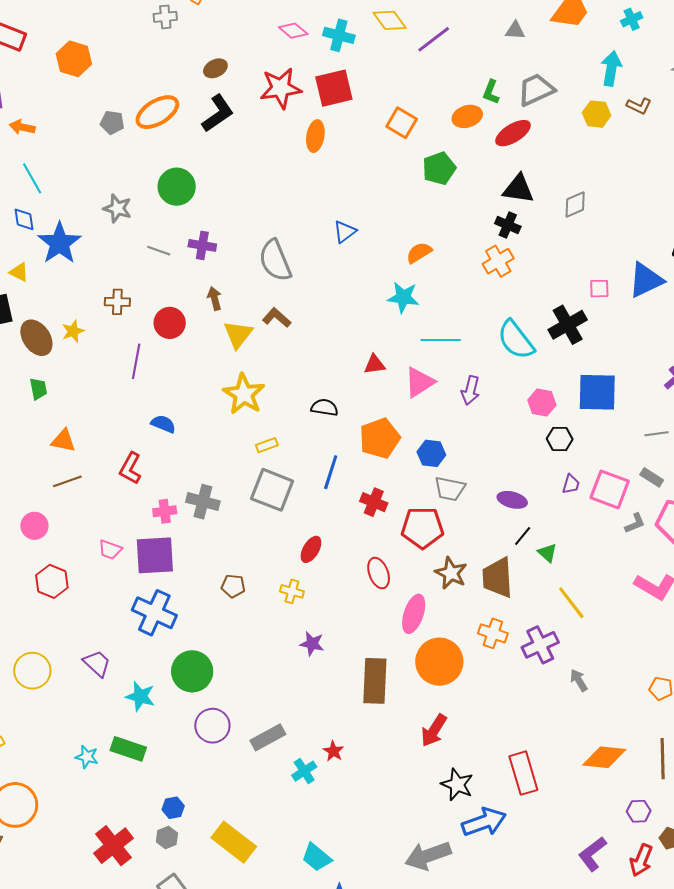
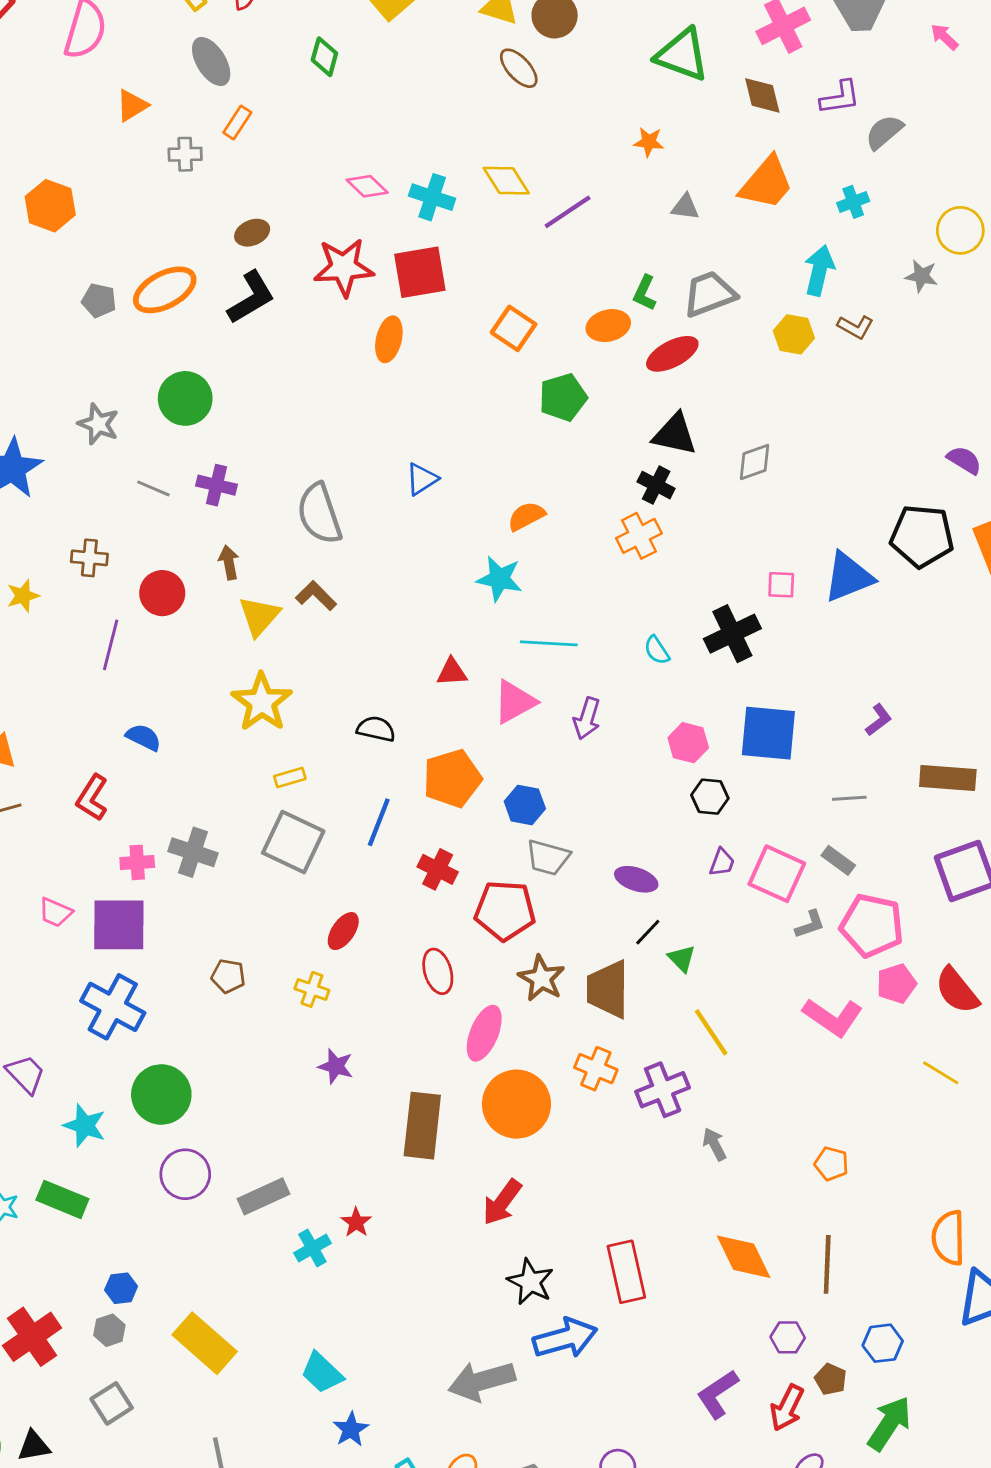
cyan semicircle: (516, 340) -> (657, 650), size x0.5
orange diamond: (604, 757) -> (744, 1257), turned 54

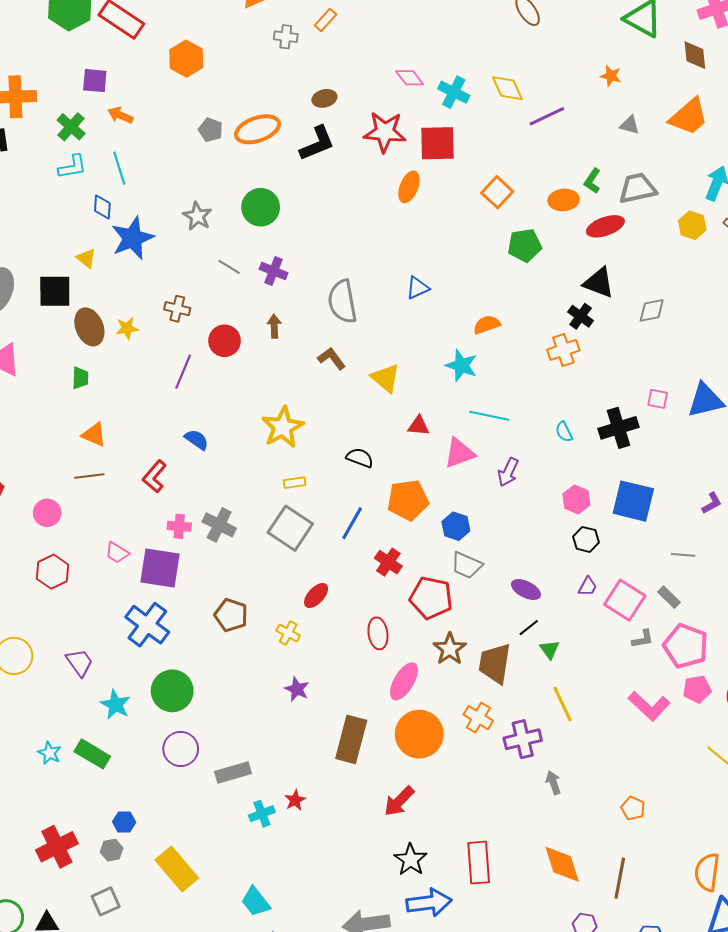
yellow triangle: (259, 616) -> (385, 378), moved, turned -40
brown pentagon: (228, 976) -> (231, 615), size x1.4

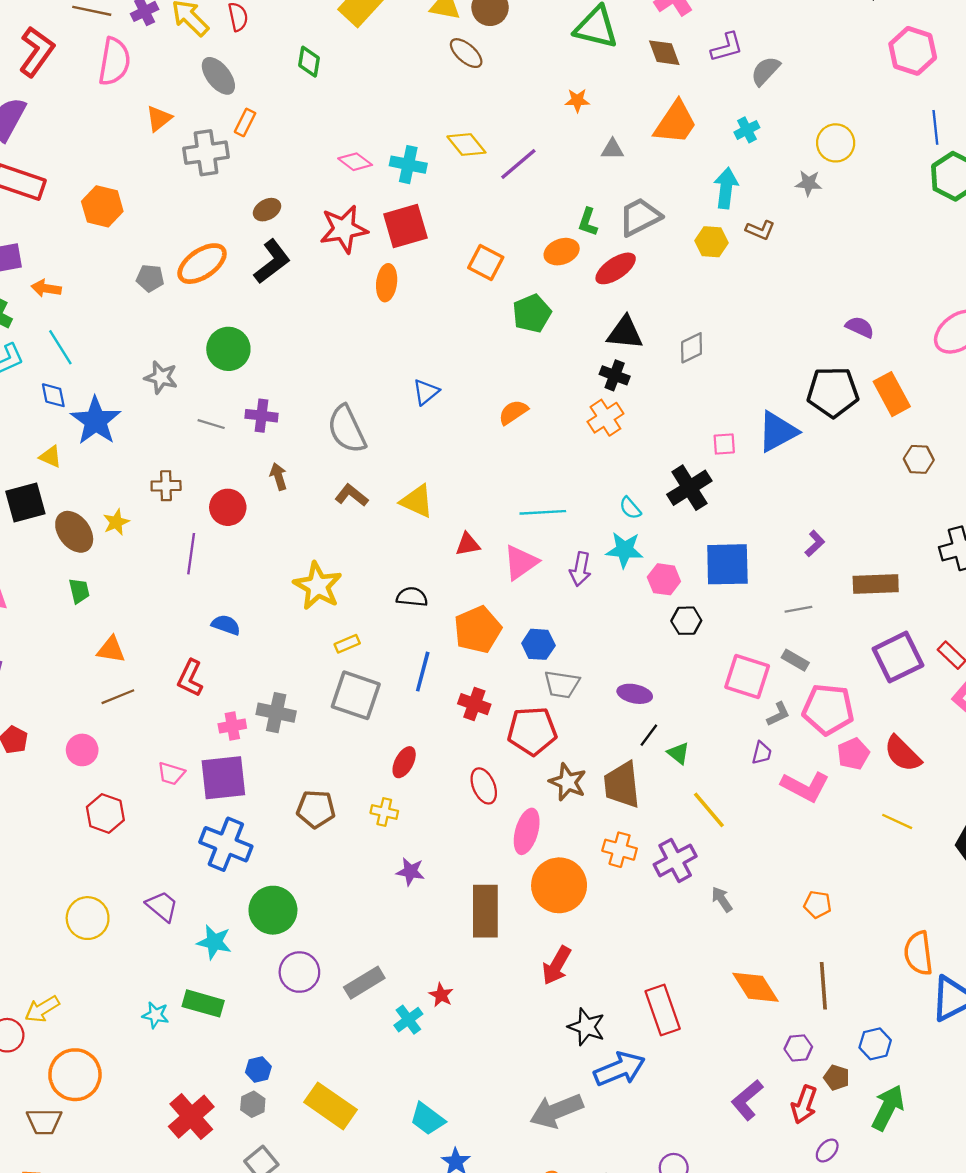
gray cross: (286, 37) -> (206, 153), size x1.6
cyan star: (461, 366) -> (624, 550), moved
purple trapezoid: (588, 587) -> (762, 753), moved

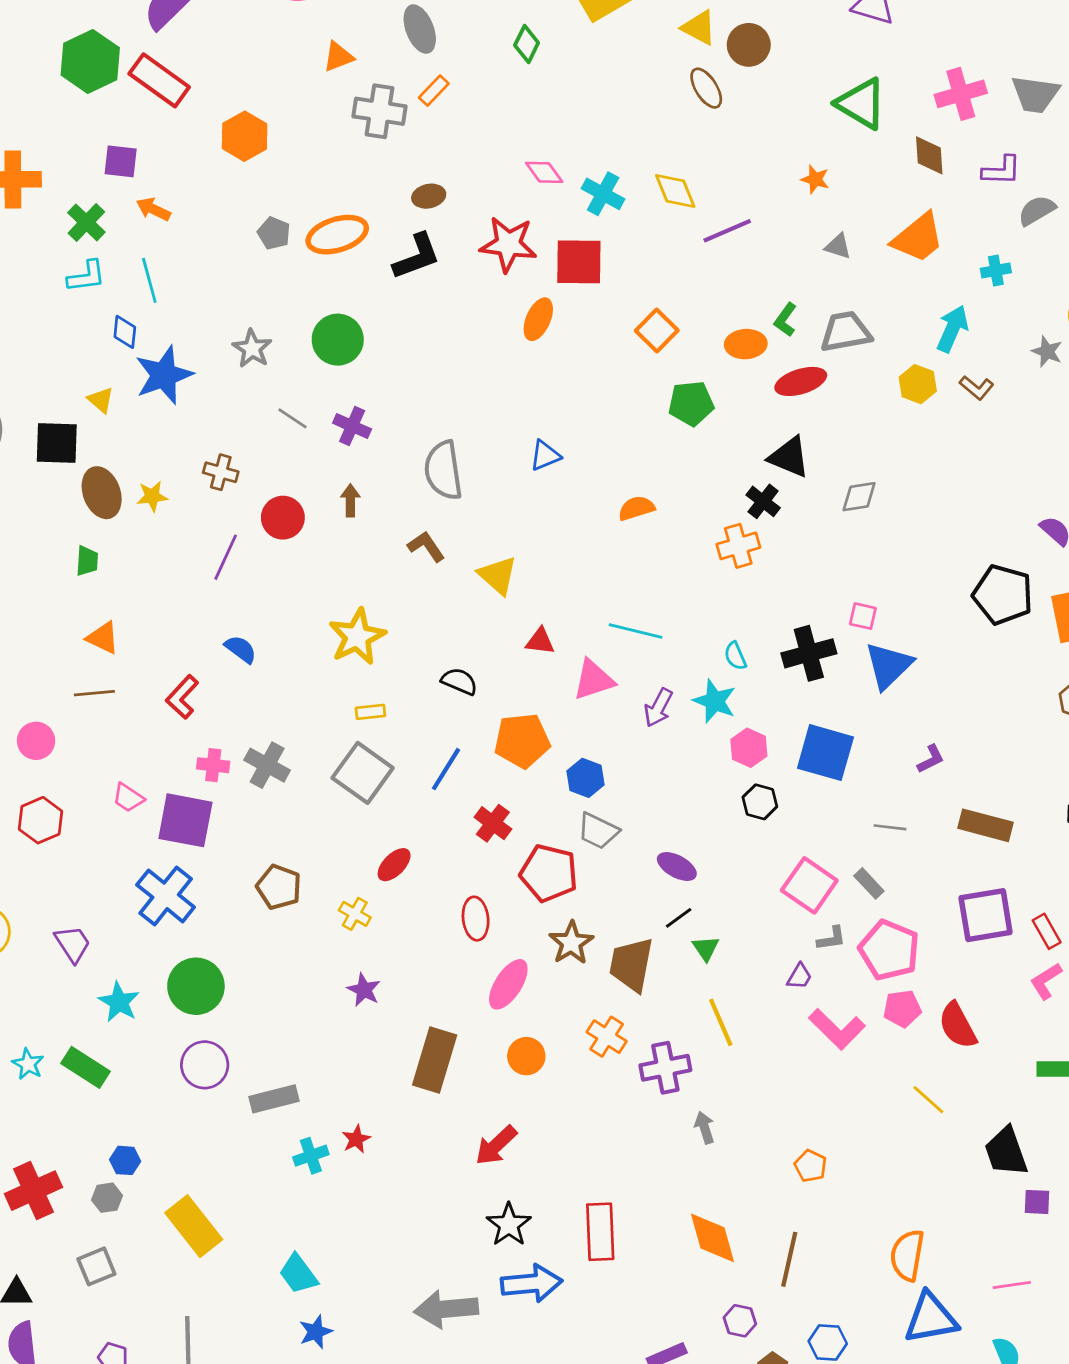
blue triangle: (778, 432) -> (888, 666), moved, turned -33
orange circle: (559, 885) -> (526, 1056), size x0.6

